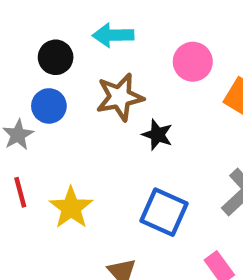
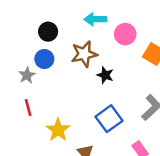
cyan arrow: (113, 35) -> (95, 19), moved
yellow star: (71, 208) -> (58, 130), moved
blue square: (164, 212) -> (109, 119), turned 30

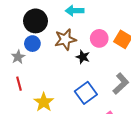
black circle: (48, 32) -> (35, 21), size x1.5
pink circle: (125, 34) -> (99, 38), moved

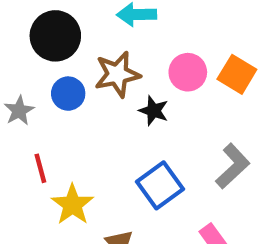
blue circle: (32, 44) -> (68, 94), moved
red line: (19, 84) -> (40, 168), moved

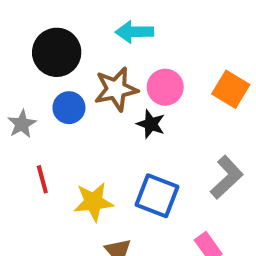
pink circle: (188, 72) -> (165, 87), moved
blue square: (160, 185) -> (157, 196), turned -33
yellow star: (72, 205) -> (94, 202), moved, turned 30

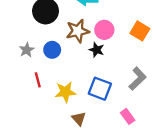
blue circle: (69, 108) -> (52, 50), moved

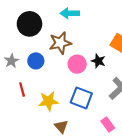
pink circle: (104, 30) -> (77, 64), moved
black star: (97, 50) -> (98, 61), moved

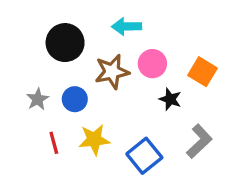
pink circle: (77, 64) -> (152, 64), moved
blue square: (81, 98) -> (144, 156), turned 30
yellow star: (49, 101) -> (94, 140), moved

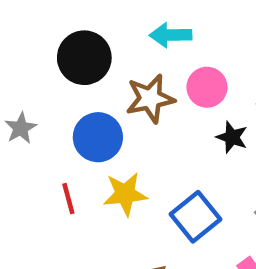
gray star: (38, 99) -> (21, 128), moved
blue circle: (75, 99) -> (98, 137), size x1.4

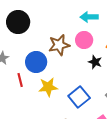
cyan arrow: (171, 35) -> (89, 17), moved
black circle: (84, 58) -> (18, 22), moved
red line: (68, 199) -> (20, 80), moved

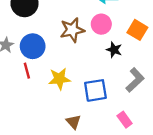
blue circle: (36, 62) -> (33, 46), moved
blue square: (79, 97) -> (95, 90), turned 30

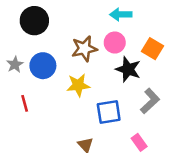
black star: (114, 50) -> (128, 69), size x1.5
red line: (27, 71) -> (25, 103), moved
yellow star: (59, 79) -> (78, 85), moved

